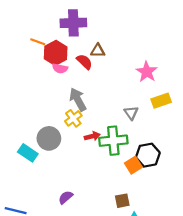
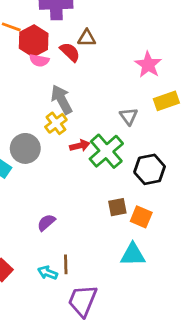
green cross: (113, 141) -> (106, 151), turned -36
orange square: (133, 165) -> (141, 217), moved, turned -35
brown square: (122, 201) -> (117, 207), moved

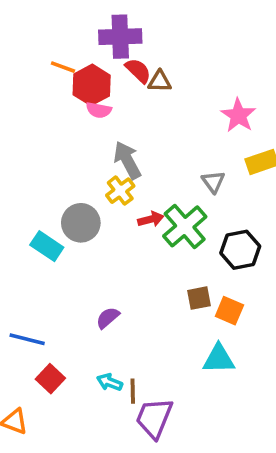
red semicircle: (70, 52) -> (138, 71), moved
brown line: (66, 264) -> (133, 391), moved

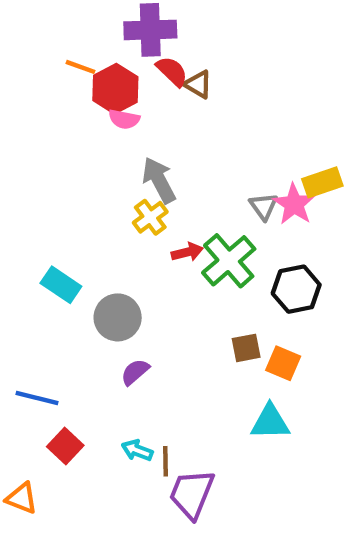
brown triangle: (160, 81) -> (198, 84), turned 30
pink star: (238, 115) -> (294, 204), moved
gray circle: (81, 223) -> (118, 317), moved

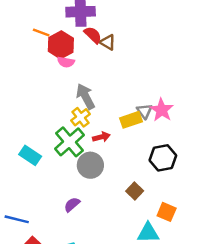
yellow rectangle: (322, 182) -> (131, 120), moved
green cross: (229, 261) -> (69, 142), moved
gray circle: (118, 317) -> (90, 165), moved
brown square: (246, 348) -> (135, 191), turned -35
orange square: (283, 363) -> (167, 212), moved

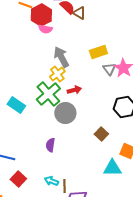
yellow rectangle: (131, 120) -> (98, 52), moved
purple semicircle: (72, 205) -> (50, 145), turned -40

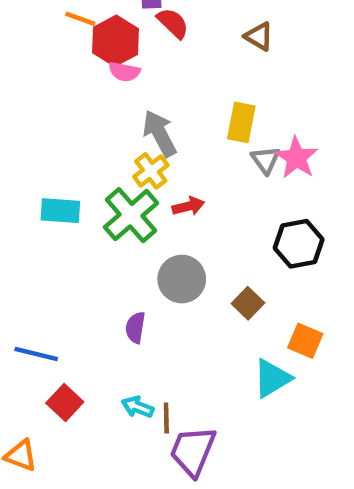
brown triangle: (79, 13) -> (259, 36), moved
yellow rectangle: (98, 52) -> (241, 122), turned -60
cyan rectangle: (16, 105) -> (60, 211), moved, turned -30
gray circle: (65, 113) -> (182, 279), moved
cyan triangle: (112, 168) -> (272, 378), turned -30

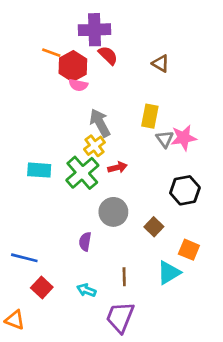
pink star: (296, 158) -> (184, 138), turned 30
brown line: (166, 418) -> (124, 277), moved

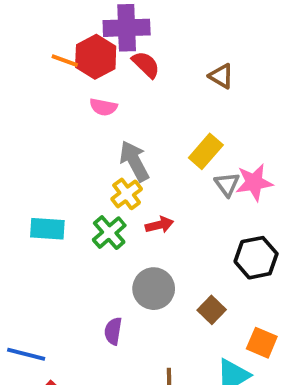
red hexagon: (73, 66) -> (96, 57), moved
yellow rectangle: (150, 116) -> (206, 151), turned 30
green cross: (82, 173) -> (109, 233), size x0.7

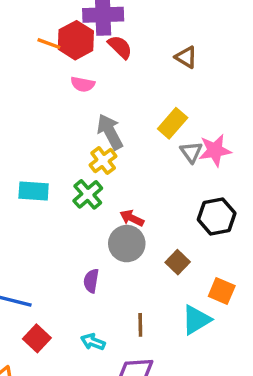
red arrow: (159, 225) -> (132, 218), moved, turned -140

